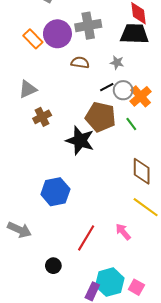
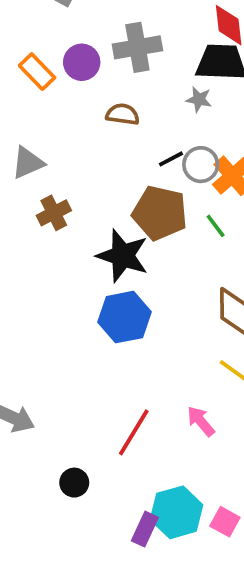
purple circle: (57, 34) -> (82, 62), size x0.7
gray star: (117, 63) -> (199, 99), moved
blue hexagon: (55, 192) -> (124, 317), moved

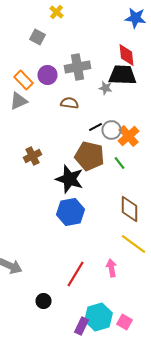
gray star: (199, 99) -> (106, 88), moved
gray triangle: (28, 163) -> (18, 101), moved
pink arrow: (201, 421) -> (112, 268), turned 30

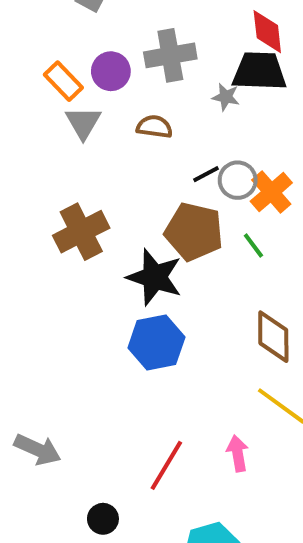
gray triangle: (18, 101) -> (83, 123), moved, turned -36
brown cross: (32, 156) -> (81, 232), size x1.5

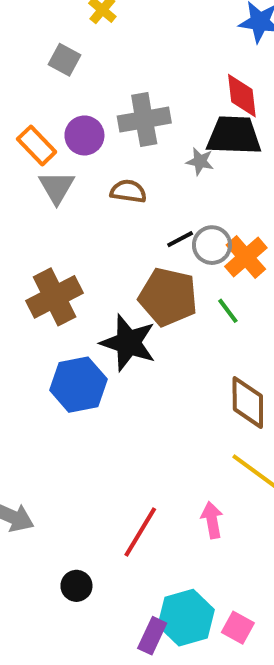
blue hexagon: (156, 343) -> (78, 385), moved

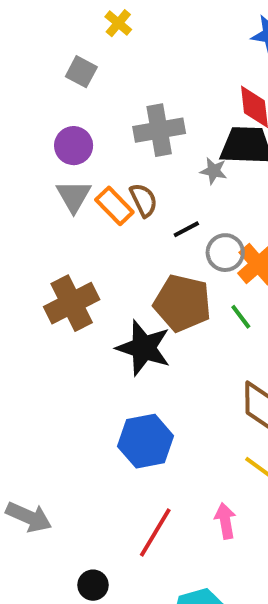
purple circle: (84, 135) -> (74, 146), moved
orange rectangle: (37, 145) -> (114, 206), moved
brown semicircle: (128, 191) -> (144, 200), turned 56
black line: (180, 239) -> (186, 229), moved
blue hexagon: (78, 385) -> (146, 441), moved

